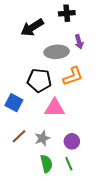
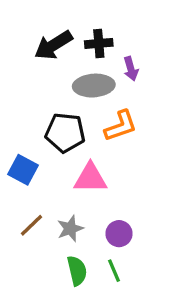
black cross: (67, 13) -> (99, 43), moved

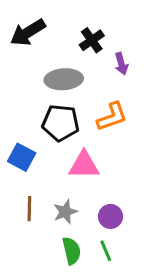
black cross: (99, 43) -> (92, 40), turned -30
black arrow: (53, 45) -> (28, 32), moved
gray ellipse: (94, 86) -> (64, 79), moved
brown line: (31, 225) -> (29, 209), turned -45

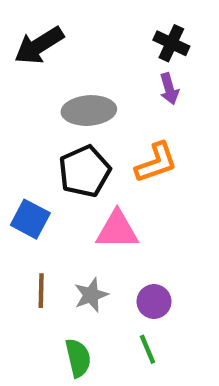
black cross: (92, 40) -> (171, 43), moved, turned -30
black pentagon: (61, 123) -> (85, 171), turned -30
green semicircle: (71, 251) -> (78, 358), moved

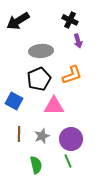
black cross: (171, 43) -> (70, 20), moved
purple circle: (154, 301) -> (71, 139), size x1.5

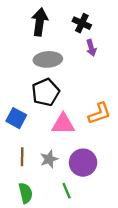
black arrow: (18, 21) -> (40, 22), moved, turned 130
orange L-shape: (72, 75) -> (99, 113), moved
green line: (68, 161) -> (67, 191), moved
green semicircle: (36, 165) -> (26, 193), moved

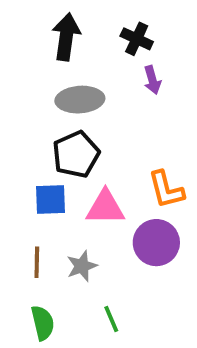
orange L-shape: (99, 113) -> (166, 190), turned 95
blue square: (16, 118) -> (50, 199), moved, turned -30
purple circle: (83, 163) -> (156, 243), moved

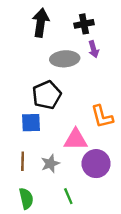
black cross: (137, 39) -> (84, 24), turned -36
gray ellipse: (80, 100) -> (65, 59), moved
pink triangle: (105, 207) -> (76, 139), moved
purple circle: (156, 243) -> (96, 164), moved

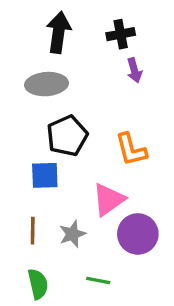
gray ellipse: (65, 59) -> (47, 84), moved
orange L-shape: (102, 117) -> (131, 150), moved
pink triangle: (76, 139) -> (109, 200), turned -35
green line: (68, 196) -> (98, 280), turned -56

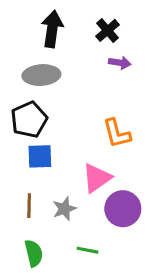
black cross: (121, 34) -> (107, 30), turned -30
purple arrow: (134, 70) -> (120, 63), turned -65
black pentagon: (67, 136) -> (29, 120), moved

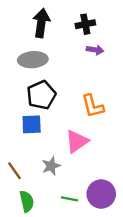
black cross: (107, 30) -> (85, 24), turned 30
black pentagon: (29, 120) -> (41, 95), moved
brown line: (29, 206) -> (14, 171), moved, turned -36
purple circle: (123, 209) -> (101, 194), moved

